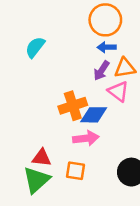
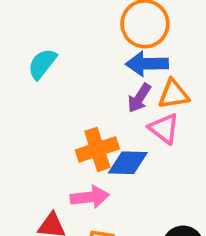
blue arrow: (107, 47) -> (147, 64), size x1.5
pink arrow: (86, 138) -> (90, 197), moved

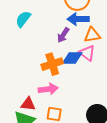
purple arrow: (139, 98) -> (63, 35), moved
blue diamond: (128, 163) -> (72, 58), moved

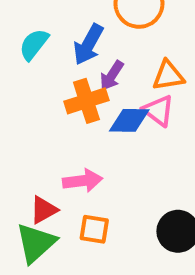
blue arrow: (78, 19) -> (88, 44), moved, turned -60
orange cross: (52, 64) -> (86, 101), moved
red triangle: (28, 104) -> (44, 210), turned -35

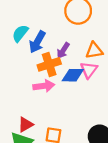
blue arrow: (88, 44) -> (37, 42), moved
pink triangle: (158, 111) -> (89, 70), turned 30
pink arrow: (83, 181) -> (44, 86), moved

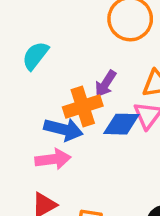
blue arrow: (37, 42) -> (63, 129), moved, turned -105
pink arrow: (44, 86) -> (53, 159), moved

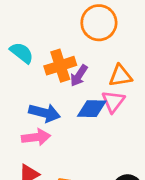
cyan semicircle: (35, 56) -> (22, 53), turned 90
orange cross: (83, 107) -> (60, 66), moved

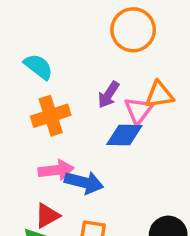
orange cross: (60, 66) -> (51, 116), moved
pink triangle: (113, 101) -> (138, 110), moved
blue arrow: (45, 113) -> (84, 182), moved

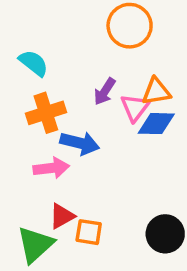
blue diamond: (124, 135) -> (156, 124), moved
blue arrow: (84, 182) -> (80, 143), moved
red triangle: (47, 216) -> (62, 216), moved

